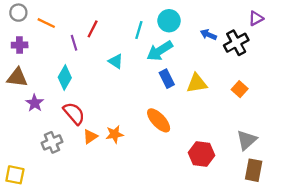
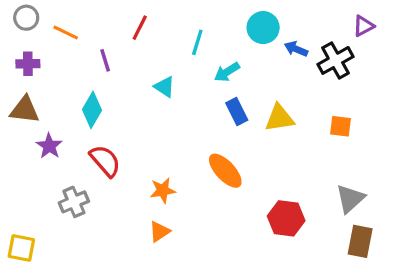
cyan circle: (169, 21) -> (263, 28), moved
red line: (93, 29) -> (140, 28), moved
cyan arrow: (160, 51) -> (227, 72), size x0.7
orange square: (240, 89) -> (340, 126), turned -35
orange triangle: (90, 137) -> (159, 232), moved

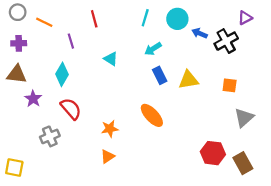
red line: (140, 28) -> (94, 19), turned -42
cyan line: (197, 42) -> (145, 18), moved
gray triangle: (350, 199) -> (244, 118), moved
red hexagon: (286, 218) -> (213, 153), moved
brown rectangle: (360, 241) -> (243, 163), turned -40

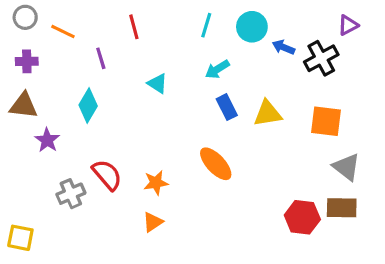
orange square: (230, 85) -> (326, 121), size x1.5
red semicircle: (71, 109) -> (107, 175), moved
gray triangle: (244, 118) -> (346, 167), turned -40
brown rectangle: (243, 163) -> (342, 208), moved, turned -60

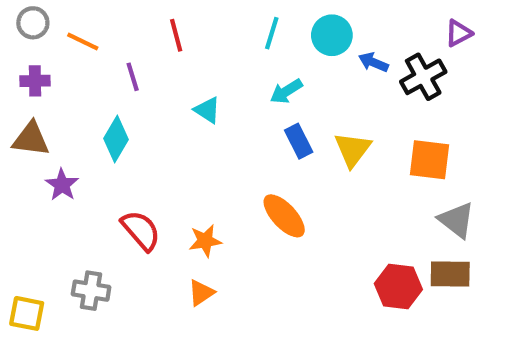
yellow triangle: (268, 113) -> (353, 149), turned -44
gray cross: (71, 194) -> (91, 291), moved, turned 32

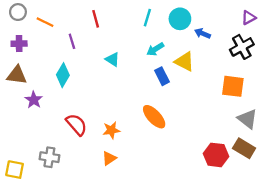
black cross: (423, 77) -> (242, 47), moved
yellow triangle: (353, 149) -> (184, 62), moved, turned -40
brown rectangle: (450, 274) -> (244, 148), turned 30

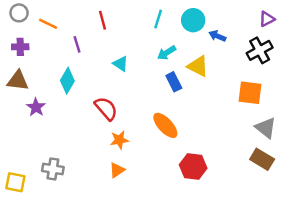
red semicircle: (76, 125) -> (106, 108), moved
red hexagon: (216, 155) -> (193, 167), moved

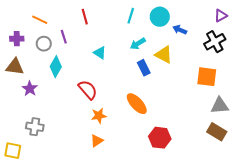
gray circle: (19, 13) -> (44, 44), moved
gray triangle: (266, 128) -> (220, 106), turned -42
gray cross: (53, 169) -> (35, 127), moved

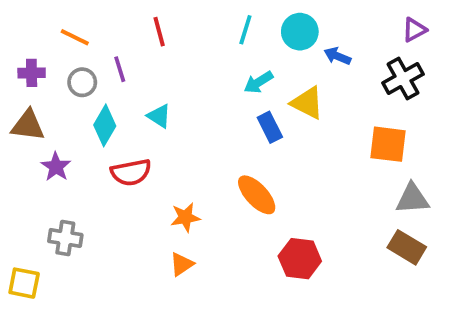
cyan triangle: (100, 53) -> (159, 116), moved
red semicircle: (88, 90) -> (131, 172), moved, turned 120

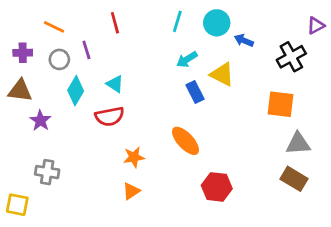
purple triangle: (414, 30) -> (316, 26), moved
red semicircle: (131, 172) -> (110, 116), moved

